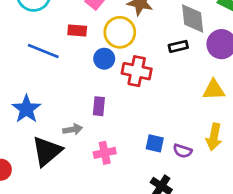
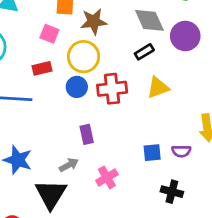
yellow triangle: (214, 90) -> (158, 88), moved

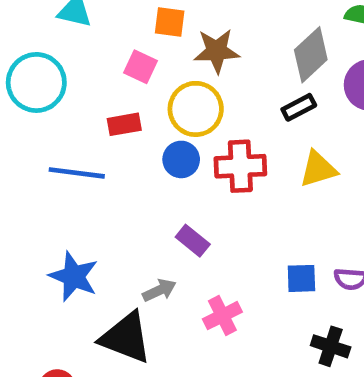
gray diamond: (149, 20) -> (311, 55), turned 68
purple rectangle: (87, 134) -> (193, 241), turned -42
black triangle: (51, 194) -> (126, 338), turned -44

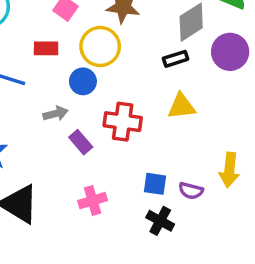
red cross: (240, 166) -> (123, 122), moved
gray arrow: (159, 290) -> (56, 114), moved
black cross: (331, 346) -> (160, 221), moved

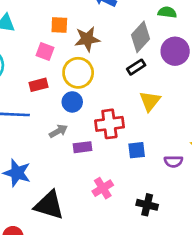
yellow triangle: (181, 106) -> (150, 101), turned -30
purple rectangle: (81, 142) -> (82, 147), turned -42
blue square: (155, 184) -> (137, 150), moved
black cross: (160, 221) -> (147, 205), moved

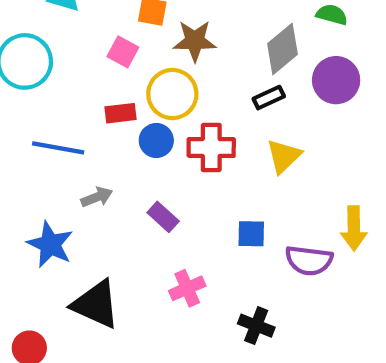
red rectangle: (38, 85) -> (120, 113), moved
red cross: (109, 124) -> (211, 148), moved
gray arrow: (58, 131) -> (97, 197), moved
purple rectangle: (82, 147) -> (163, 217), turned 42
purple semicircle: (173, 161) -> (309, 260), size x1.5

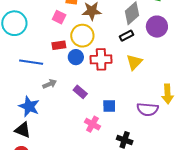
blue square: (251, 234) -> (109, 106), moved
pink cross: (187, 288) -> (92, 124), turned -35
black triangle: (96, 304) -> (23, 130), moved, size x0.7

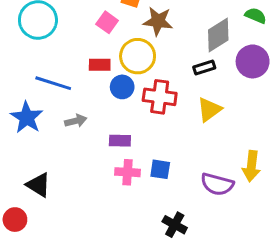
purple rectangle: (80, 92) -> (120, 141), turned -48
blue star: (29, 106) -> (27, 117), moved
pink cross: (92, 124) -> (128, 172), moved, turned -35
black triangle: (23, 130) -> (38, 185), moved

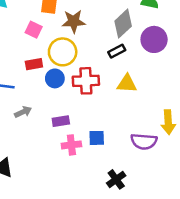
yellow triangle: (209, 110) -> (127, 84), turned 50
black cross: (175, 225) -> (116, 179), turned 36

